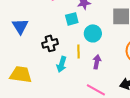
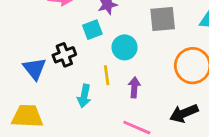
blue triangle: (20, 26) -> (35, 69), moved
black cross: (50, 43) -> (64, 55), moved

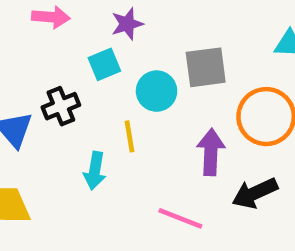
gray square: (163, 19) -> (206, 67), moved
purple arrow: (134, 87) -> (211, 152), moved, size x1.4

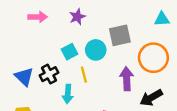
cyan square: (104, 64) -> (70, 52), moved
black cross: (61, 106) -> (49, 74), moved

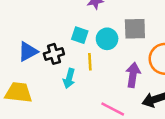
cyan square: (70, 52) -> (80, 35), turned 35
blue triangle: (24, 77) -> (28, 52), turned 36

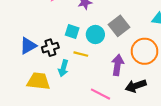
gray square: (135, 29) -> (119, 26), turned -36
yellow line: (90, 62) -> (81, 54), turned -72
yellow trapezoid: (19, 92) -> (38, 81), moved

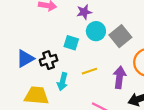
cyan circle: (95, 35) -> (96, 31), moved
yellow line: (81, 54) -> (89, 71), moved, turned -32

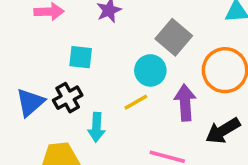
cyan circle: (96, 31) -> (150, 70), moved
cyan square: (71, 43) -> (81, 57), moved

